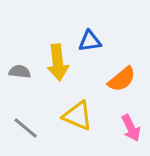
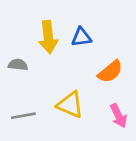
yellow arrow: (58, 62) -> (48, 37), moved
gray line: (26, 128) -> (23, 116), turned -50

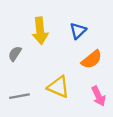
blue triangle: (81, 37) -> (78, 31), moved, turned -36
gray semicircle: (18, 65) -> (15, 54), turned -63

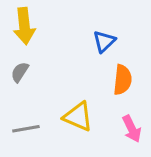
yellow arrow: (40, 31) -> (24, 26), moved
orange semicircle: (92, 59) -> (123, 80), turned -45

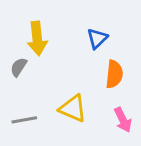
yellow arrow: (24, 26) -> (37, 38), moved

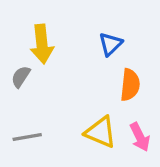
yellow triangle: (73, 108) -> (101, 132), moved

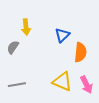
yellow arrow: (42, 44) -> (26, 27), size x0.7
blue triangle: (110, 44) -> (62, 35), moved

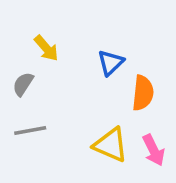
yellow arrow: (26, 27) -> (46, 48), turned -35
gray line: (17, 85) -> (30, 131), moved

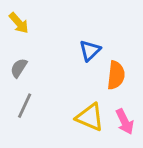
yellow arrow: (46, 48) -> (19, 23), moved
gray line: (30, 131) -> (25, 106), turned -55

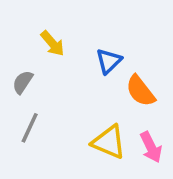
yellow arrow: (19, 23) -> (52, 43), moved
orange semicircle: (116, 75) -> (140, 91), turned 136

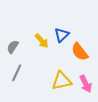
yellow arrow: (52, 43) -> (42, 41), moved
yellow triangle: (109, 142) -> (62, 81), turned -35

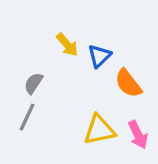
yellow arrow: (42, 41) -> (67, 45), moved
gray semicircle: (13, 47) -> (33, 83), moved

